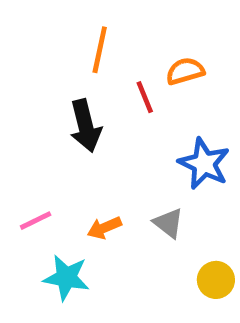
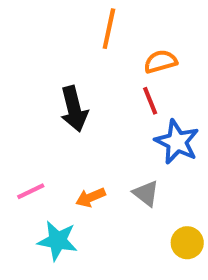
orange line: (100, 50) -> (109, 29), moved
red line: (145, 97) -> (150, 101), moved

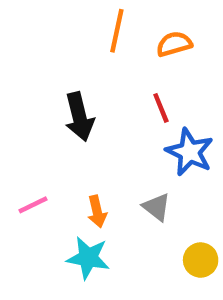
orange semicircle: (160, 62) -> (174, 44), moved
orange arrow: (90, 197) -> (97, 212), turned -80
cyan star: (58, 241) -> (88, 258), moved

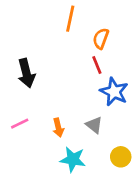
orange semicircle: (174, 44) -> (101, 39), moved, turned -54
black arrow: (79, 117) -> (26, 73), moved
cyan star: (88, 258) -> (73, 159), moved

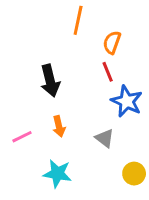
black arrow: (26, 73) -> (50, 81), moved
orange arrow: (58, 128) -> (59, 126), moved
cyan star: (73, 159) -> (57, 174), moved

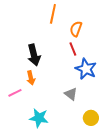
orange arrow: (59, 126) -> (31, 78), moved

